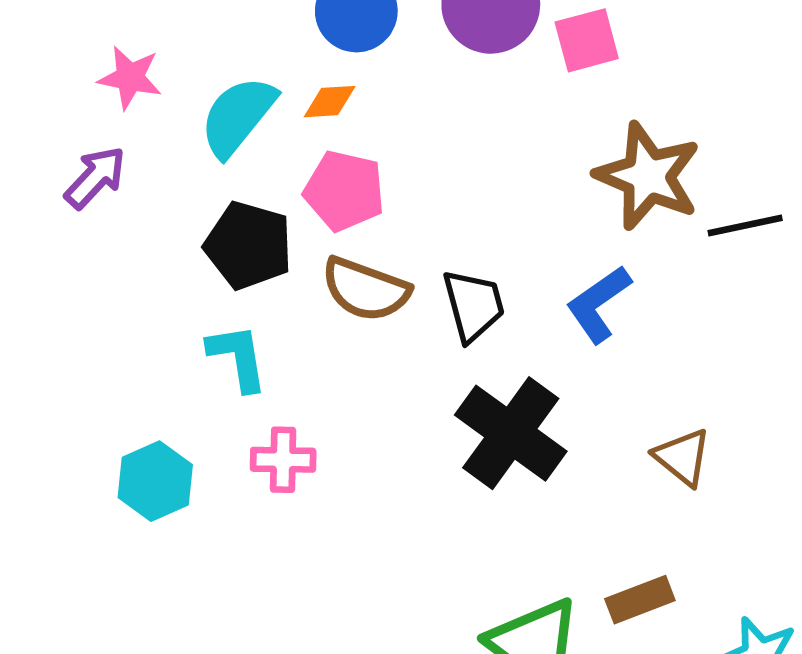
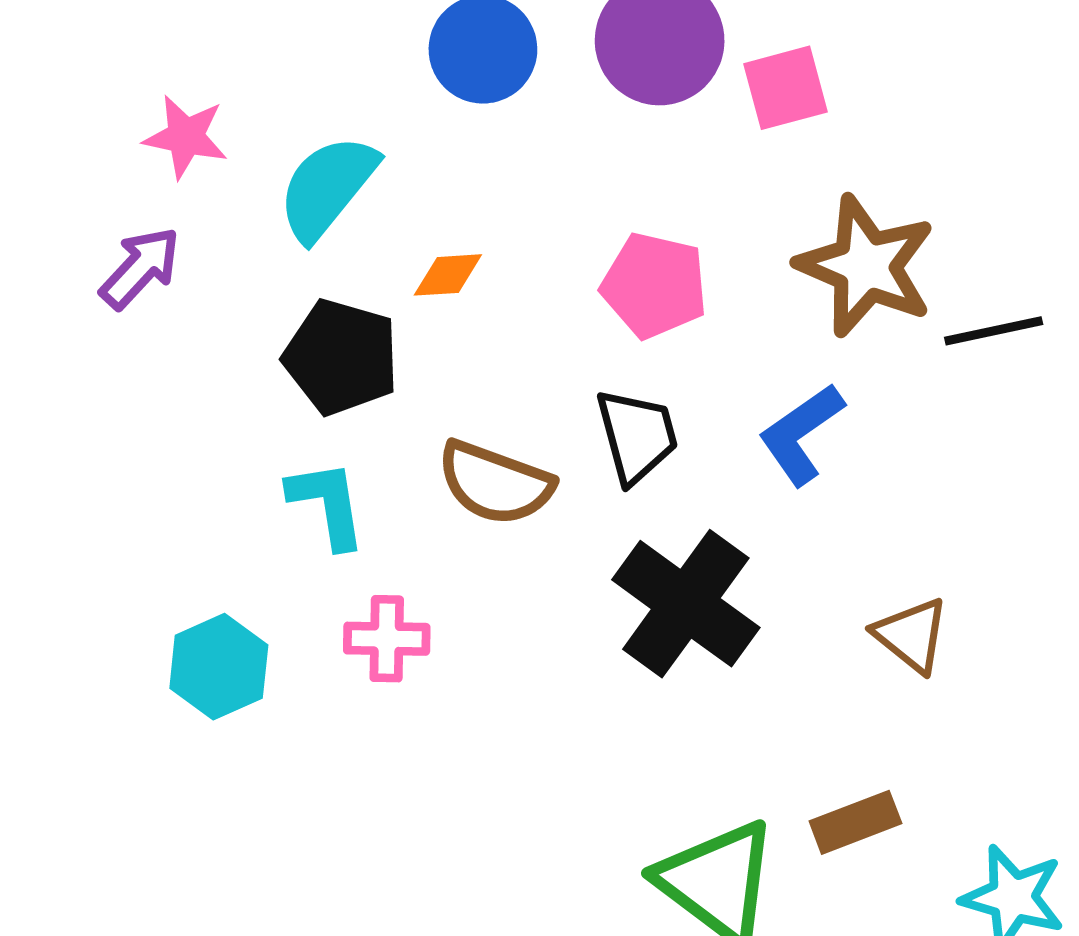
orange diamond: (330, 102) -> (448, 275), moved
pink pentagon: (344, 191) -> (654, 285), moved
brown semicircle: (366, 289) -> (495, 483), moved

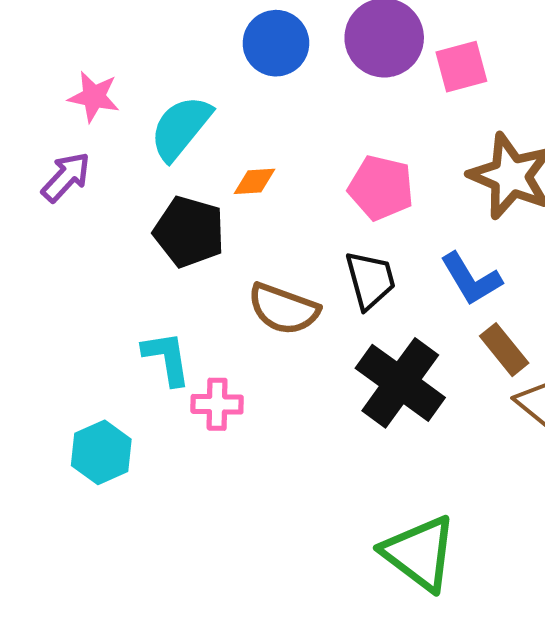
blue L-shape: (801, 434) -> (471, 279), turned -86
cyan L-shape: (327, 504) -> (167, 358), moved
cyan hexagon: (219, 667) -> (101, 452), moved
brown rectangle: (855, 822) -> (504, 350), moved, turned 72

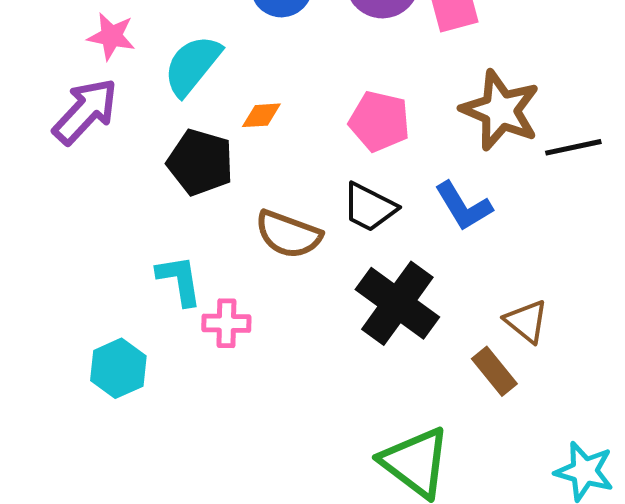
purple arrow: (66, 177) -> (85, 111), size x1.4
black trapezoid: (370, 280) -> (369, 207), turned 132
brown rectangle: (504, 350) -> (494, 371), moved

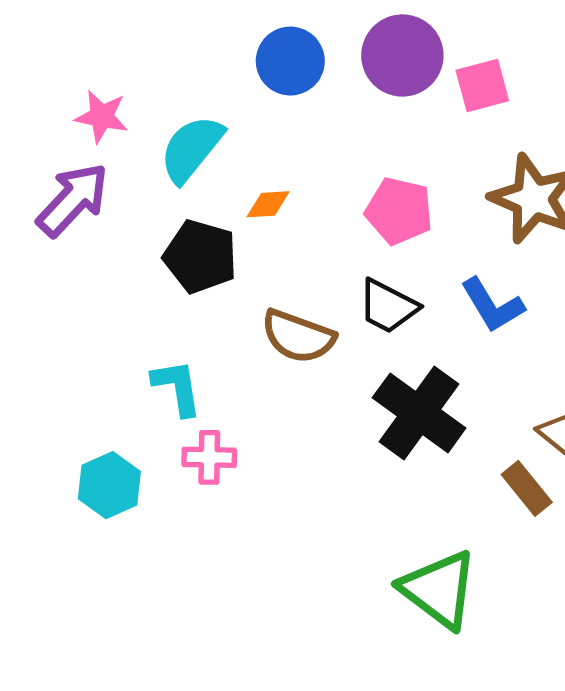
pink cross: (226, 323) -> (209, 457), moved

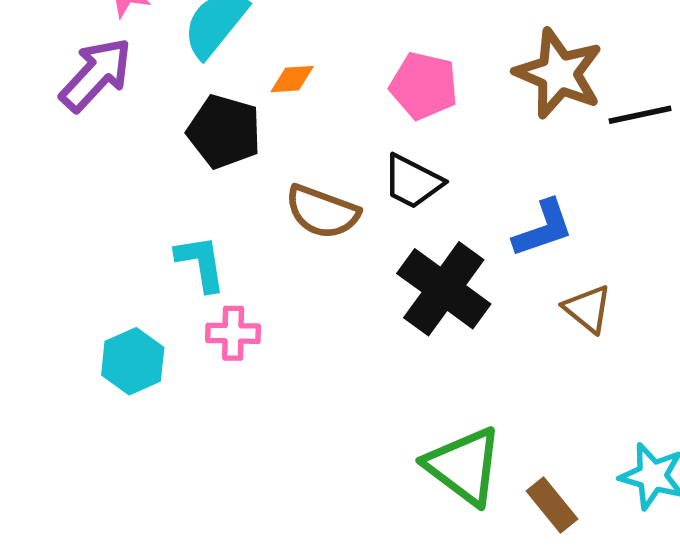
blue L-shape: (492, 305) -> (543, 228), moved, turned -78
brown rectangle: (527, 488) -> (552, 505), moved

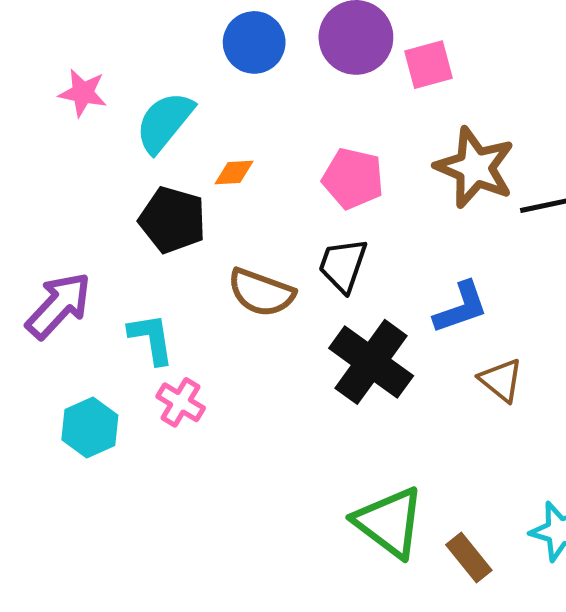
purple arrow: (96, 75) -> (59, 306), moved
black trapezoid: (413, 182) -> (343, 265), turned 82
pink cross: (233, 333) -> (181, 402), turned 30

